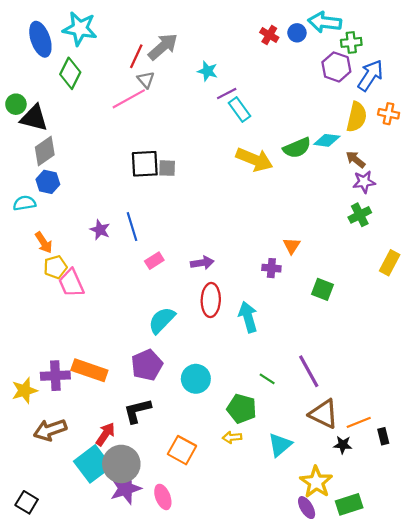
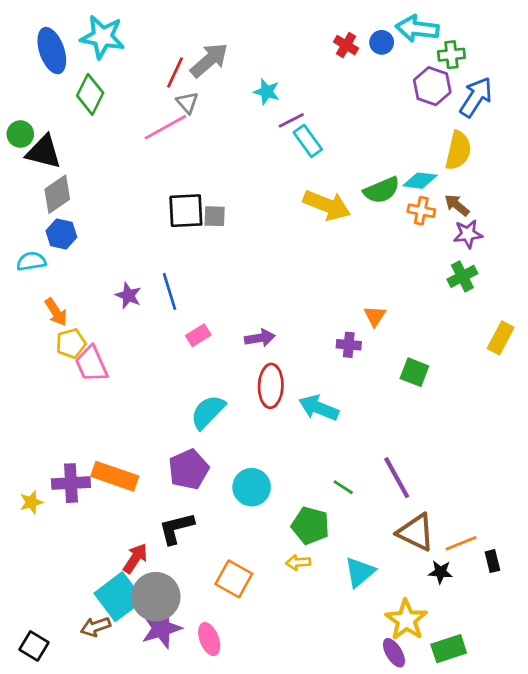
orange cross: (389, 114) -> (421, 211), moved
cyan arrow: (248, 317) -> (319, 408), turned -52
yellow star: (24, 390) -> (31, 502), size x0.7
brown arrow: (50, 430) -> (96, 627), moved, size x0.7

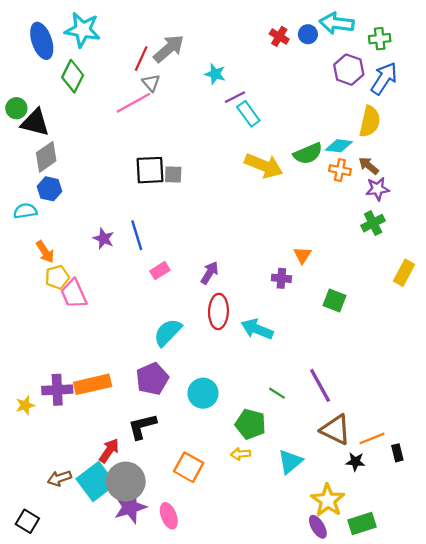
green cross: (451, 55) -> (380, 39), moved
purple arrow: (260, 338) -> (210, 273), turned -50
orange rectangle: (115, 476) -> (93, 384), turned -32
brown arrow: (96, 627) -> (59, 478), moved

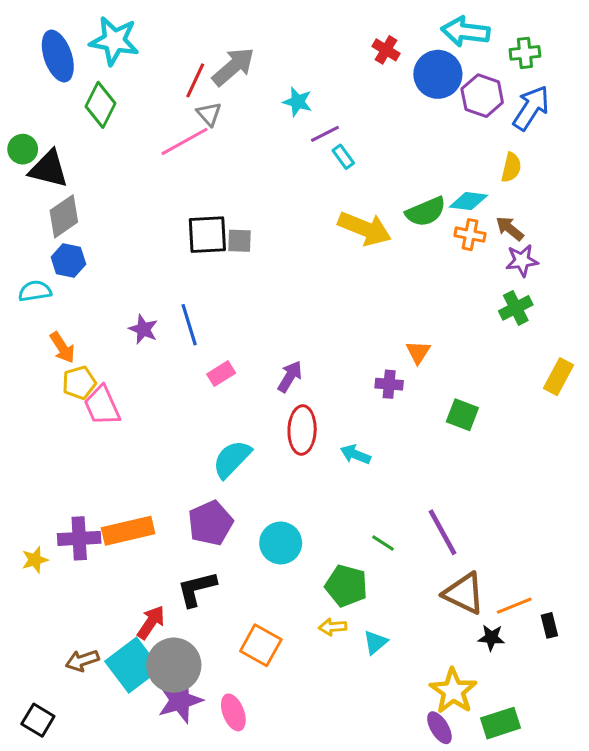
blue circle: (308, 34) -> (438, 74), moved, size x1.8
cyan rectangle: (248, 114) -> (343, 157), size x0.7
yellow semicircle: (370, 121) -> (511, 167), size x0.7
cyan arrow: (257, 329) -> (355, 454), size x0.7
cyan triangle: (290, 462) -> (375, 642), moved, size x0.7

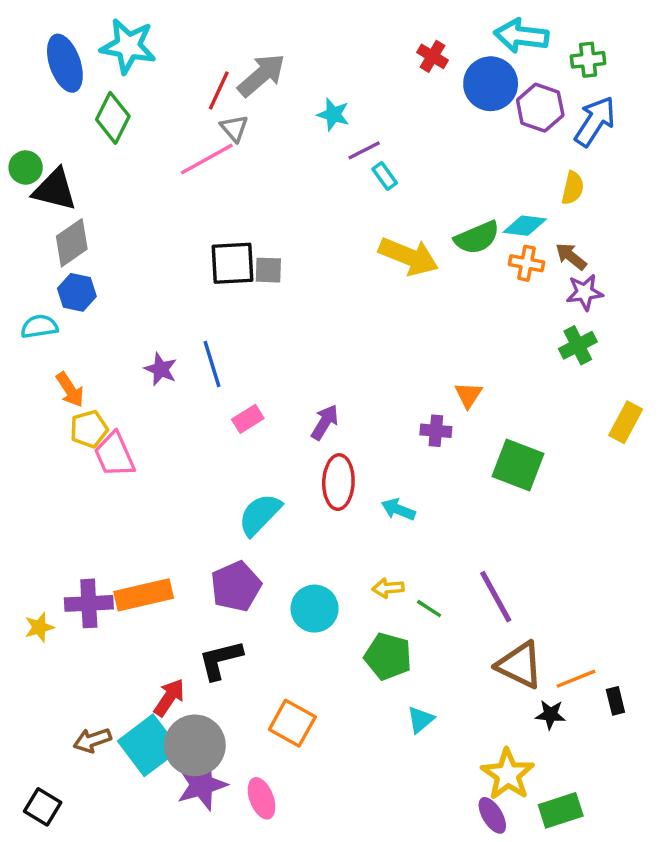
green square: (462, 415) -> (518, 465), size x1.4
yellow arrow: (333, 627) -> (388, 588), moved

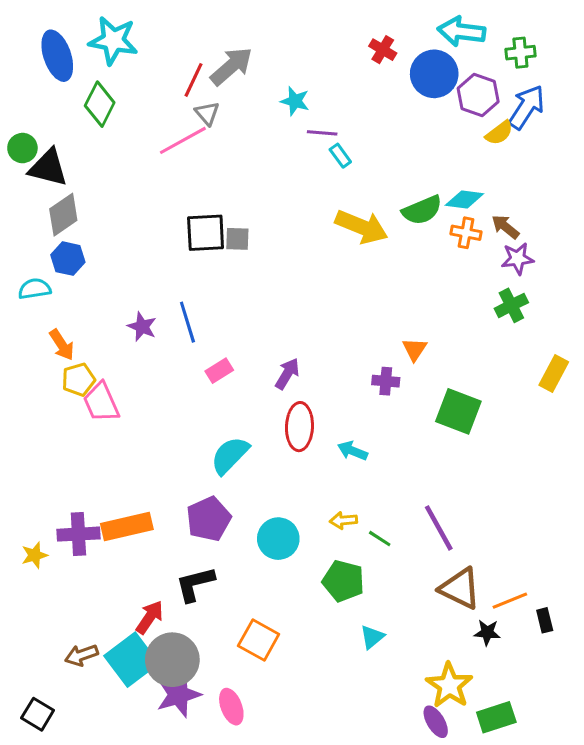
purple line: (364, 150) -> (322, 133), turned 32
yellow semicircle: (573, 188) -> (499, 133), moved, turned 40

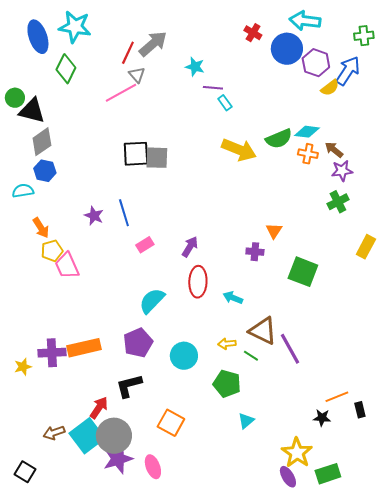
green cross: (520, 53) -> (364, 36), moved
gray square: (237, 239) -> (157, 158), size x1.4
brown triangle: (460, 589) -> (263, 331), moved

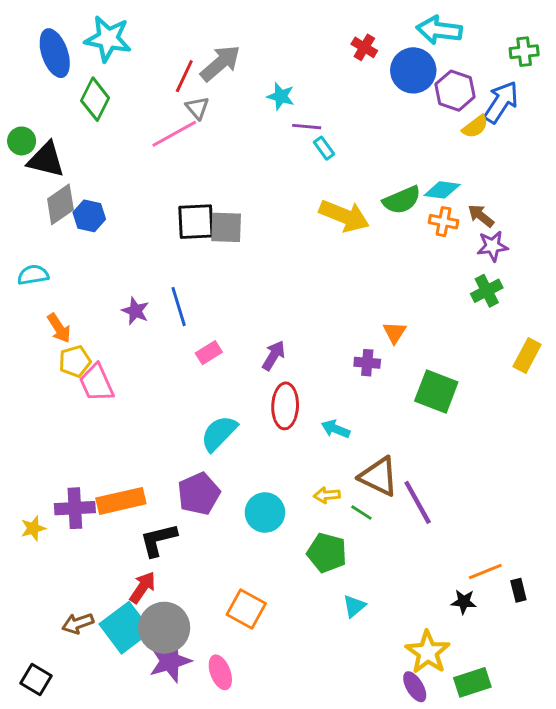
blue hexagon: (45, 171) -> (89, 216), moved
black L-shape: (129, 386) -> (158, 540), moved

